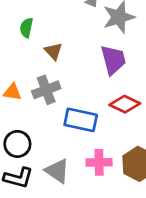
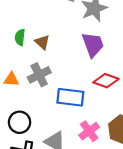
green semicircle: (26, 28) -> (20, 37), moved
pink cross: (99, 162) -> (89, 131), turned -30

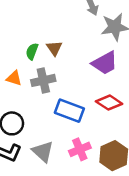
green semicircle: (20, 37) -> (32, 51), moved
purple trapezoid: (93, 45) -> (105, 63), turned 68

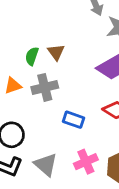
orange triangle: (14, 78) -> (13, 86), turned -35
blue rectangle: (69, 111) -> (74, 120), size x0.7

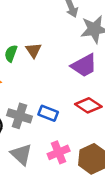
gray cross: (45, 87) -> (19, 116), moved, turned 30

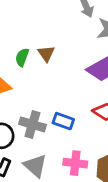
pink cross: (59, 152) -> (75, 163), turned 30

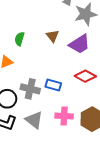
brown triangle: (46, 54) -> (53, 36), moved

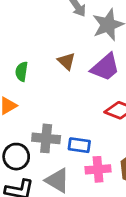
blue rectangle: (53, 85) -> (79, 145), moved

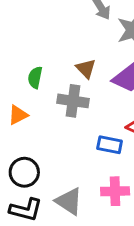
gray cross: (46, 138) -> (73, 101), moved
blue rectangle: (79, 145) -> (110, 145), moved

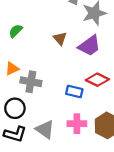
green semicircle: (35, 77) -> (16, 31), moved, turned 32
gray cross: (73, 101) -> (31, 82), moved

